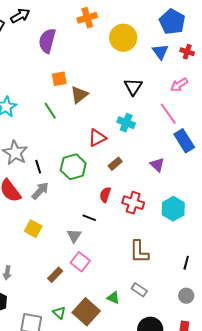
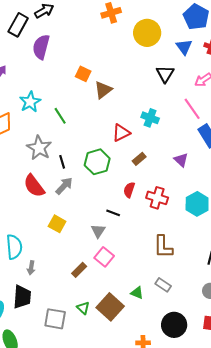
purple semicircle: (47, 41) -> (41, 47), moved
orange square: (59, 79) -> (83, 74), turned 35
black triangle: (133, 87) -> (165, 74), moved
green line: (50, 111) -> (60, 116), moved

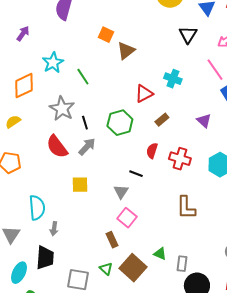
yellow square: (57, 224) -> (80, 185), turned -30
brown rectangle: (79, 270) -> (112, 240), moved, turned -70
gray rectangle: (163, 285) -> (182, 264), moved, turned 63

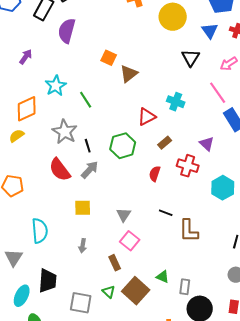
yellow semicircle: (13, 122) -> (17, 136), moved
red cross: (180, 159) -> (188, 166), moved
black line: (136, 174) -> (166, 213), moved
gray arrow: (54, 229) -> (83, 246), moved

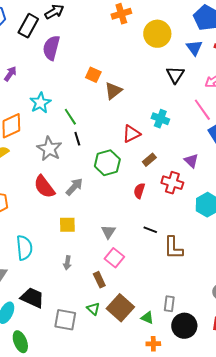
black line: (88, 146) -> (77, 139), moved
green triangle: (163, 277) -> (147, 318), moved
black trapezoid: (48, 281) -> (32, 298), turned -70

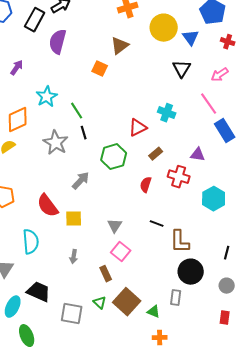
blue triangle: (194, 48) -> (191, 38), moved
brown triangle: (113, 91) -> (120, 46), moved
purple triangle: (191, 161) -> (198, 155), turned -35
red semicircle: (44, 187) -> (48, 206), moved
black circle: (184, 326) -> (191, 272), moved

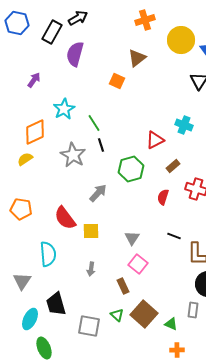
black trapezoid: (39, 292) -> (56, 304), turned -130

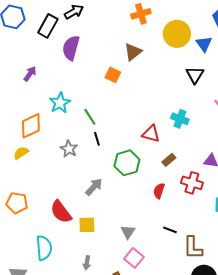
red triangle: (155, 140) -> (151, 134), turned 42
gray star: (73, 155) -> (69, 149), size x0.7

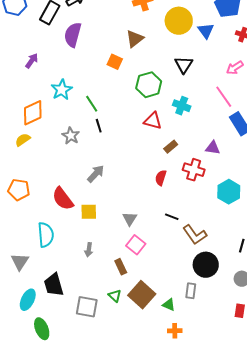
black triangle: (195, 75) -> (184, 65), moved
green hexagon: (127, 163) -> (149, 85), moved
brown L-shape: (193, 248) -> (195, 235), turned -35

